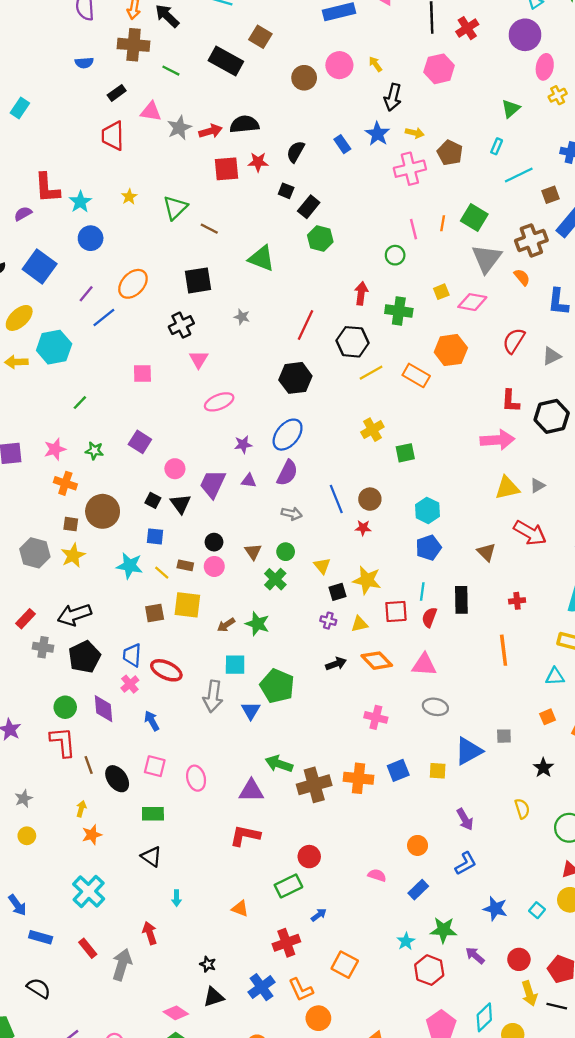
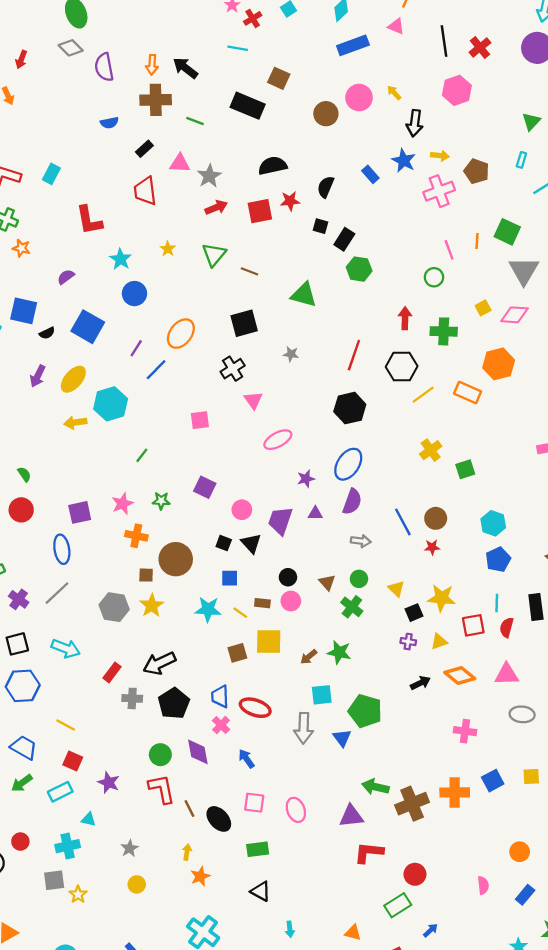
red arrow: (210, 131) -> (216, 207), moved
red L-shape: (47, 188) -> (89, 220), moved
red L-shape: (245, 836) -> (369, 853), moved
pink semicircle: (377, 875) -> (483, 885), turned 72

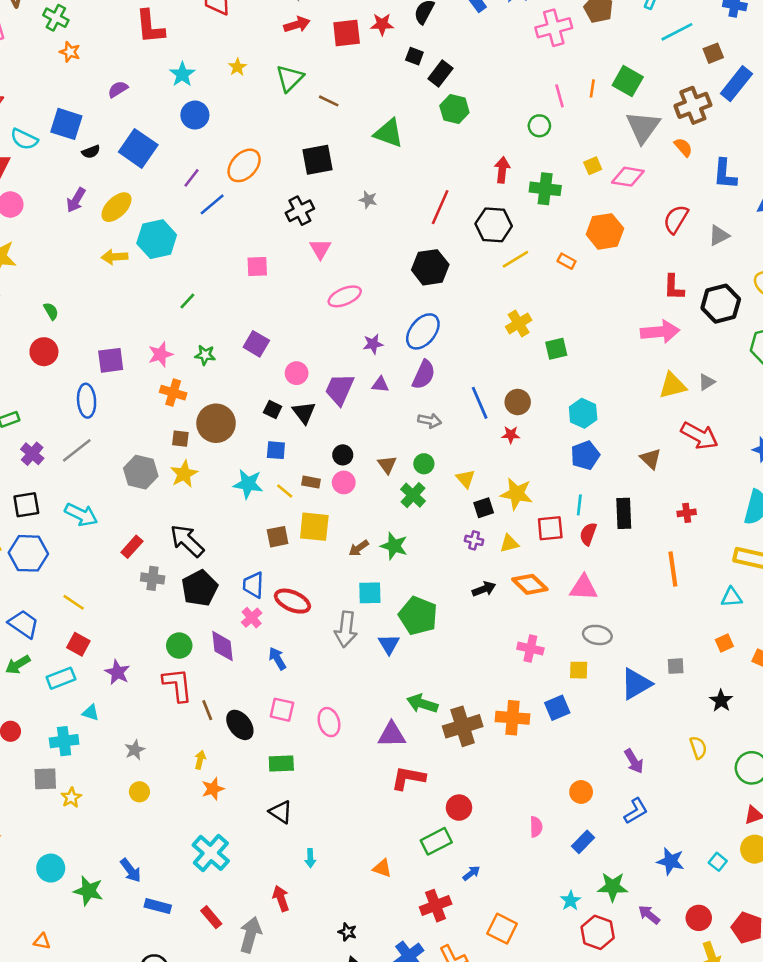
orange rectangle: (468, 393) -> (567, 261), size x0.6
black arrow: (159, 663) -> (187, 541), turned 64
yellow square: (531, 777) -> (579, 670), moved

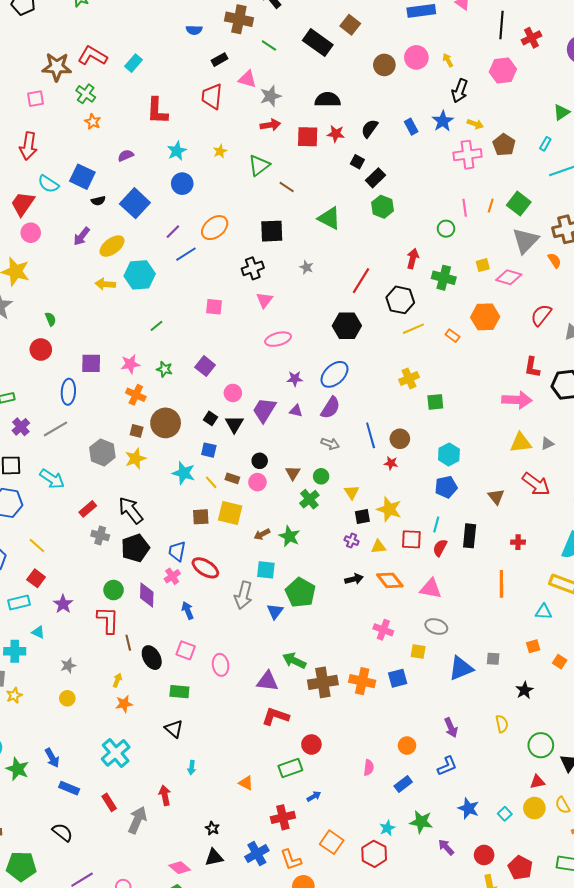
red hexagon: (598, 932) -> (374, 854), moved

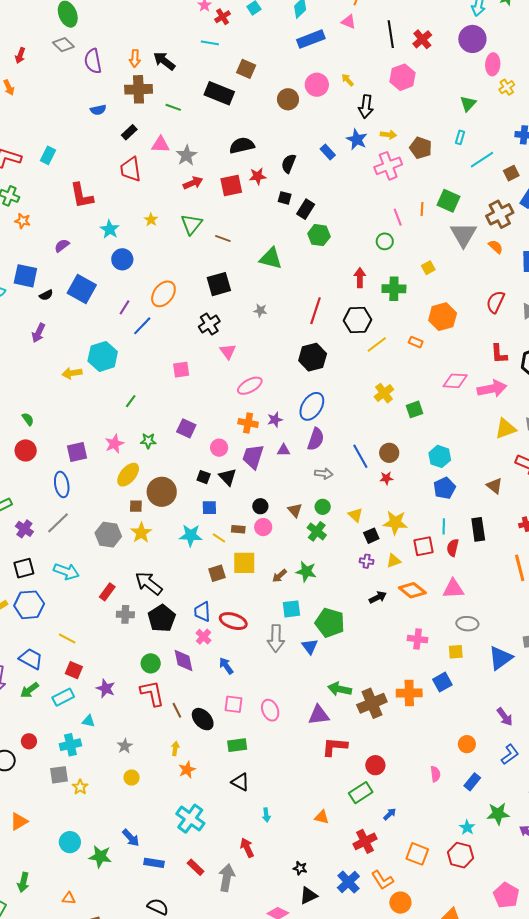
yellow ellipse: (112, 246) -> (128, 475), moved
pink diamond: (509, 277) -> (455, 381), moved
orange cross: (136, 395) -> (248, 423), moved

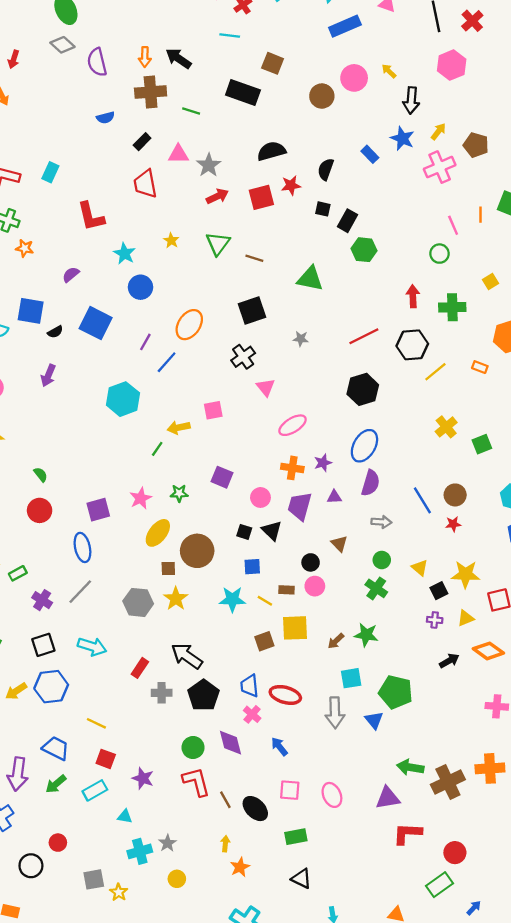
yellow arrow: (388, 135) -> (438, 131), turned -56
red line: (316, 311) -> (364, 336), turned 48
yellow arrow: (72, 373) -> (179, 428), moved
brown triangle: (295, 510) -> (339, 544), moved
cyan cross: (70, 745) -> (140, 851), moved

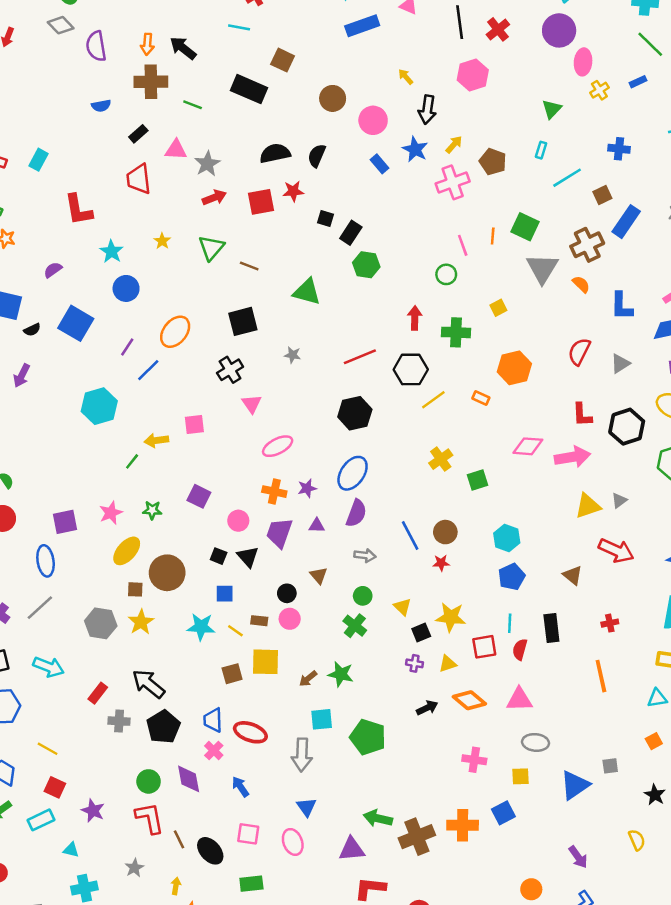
pink circle: (354, 78) -> (373, 120), moved
black semicircle: (326, 169) -> (317, 156), moved
blue triangle: (374, 720) -> (306, 807), moved
gray star: (168, 843) -> (134, 868), moved

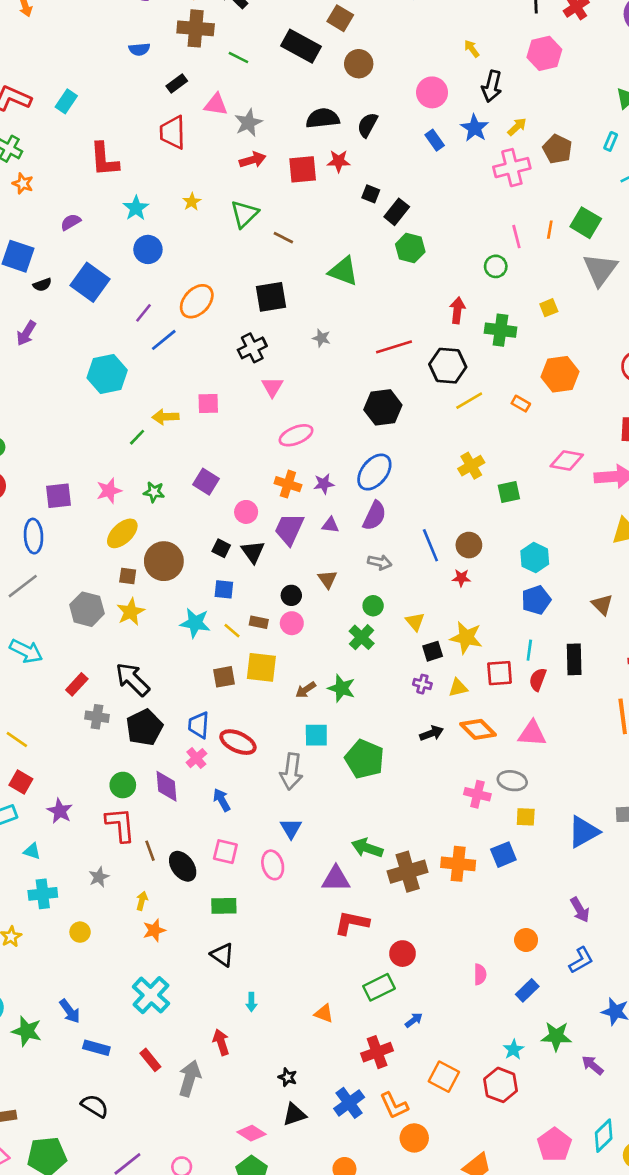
brown circle: (333, 98) -> (359, 64), moved
gray ellipse: (535, 742) -> (512, 781), moved

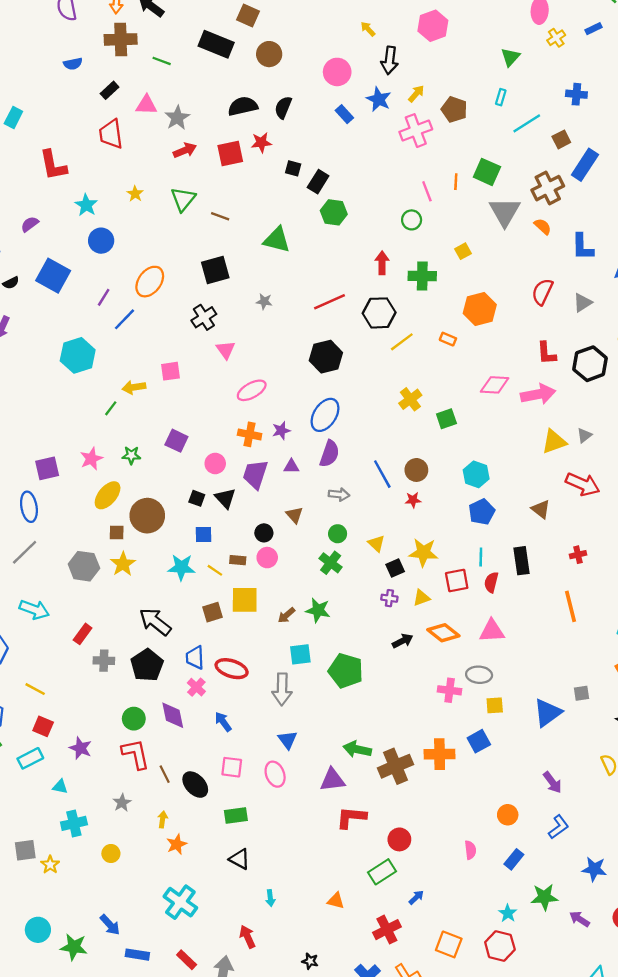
black arrow: (133, 679) -> (155, 622), moved

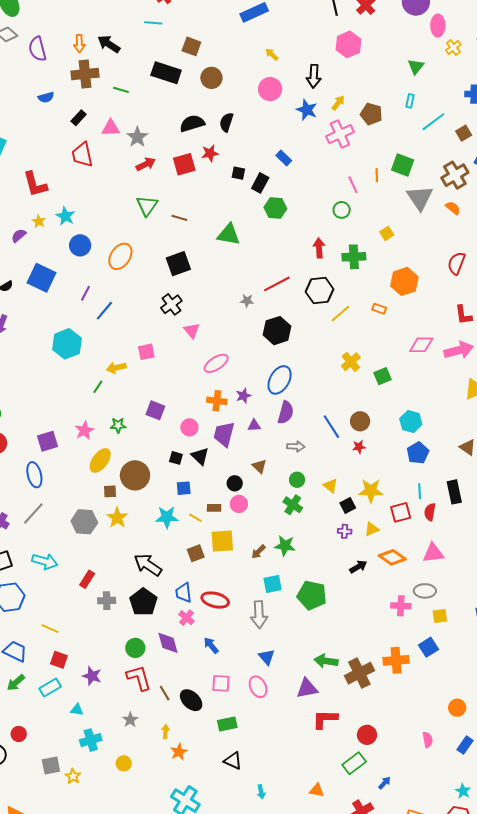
yellow arrow: (368, 29) -> (272, 54), moved
blue rectangle: (344, 114) -> (284, 158), moved
yellow star: (135, 194) -> (39, 221), moved
orange ellipse: (150, 282) -> (120, 256), moved
gray star: (264, 301) -> (247, 301), moved

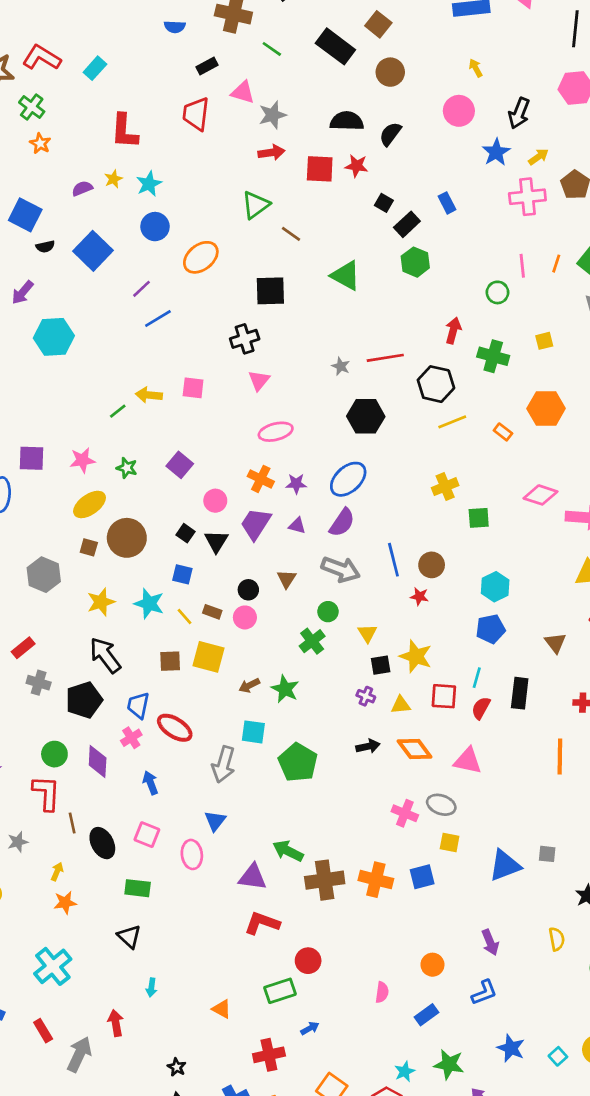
cyan hexagon: (67, 344) -> (54, 337), moved
gray arrow: (296, 446) -> (341, 569), size x1.6
yellow star: (117, 518) -> (101, 602), moved

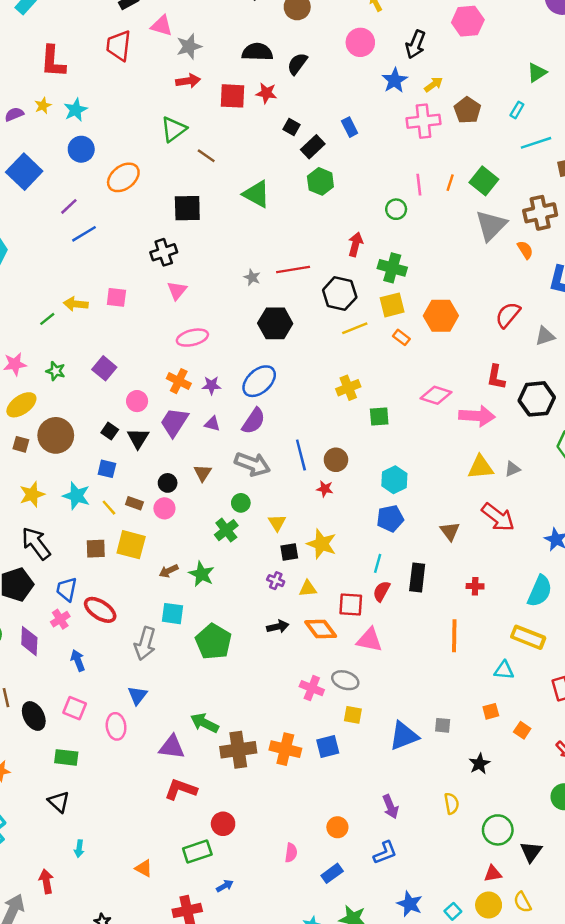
yellow square: (544, 341) -> (392, 305), moved, size x1.5
red square: (444, 696) -> (351, 605), moved

